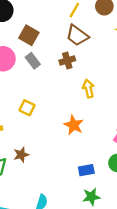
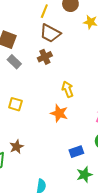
yellow arrow: (88, 89) -> (68, 89), moved

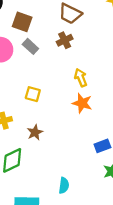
yellow arrow: (68, 89) -> (81, 78), moved
brown star: (17, 147) -> (35, 132), moved

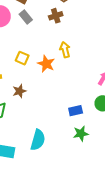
orange star: (82, 103) -> (46, 64), moved
cyan semicircle: (64, 185) -> (38, 140), size x1.5

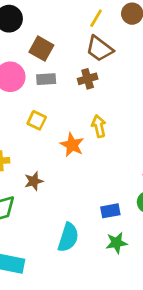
gray rectangle: (26, 17) -> (46, 79), turned -56
yellow square: (22, 58) -> (37, 120), moved
cyan semicircle: (38, 140) -> (68, 237), moved

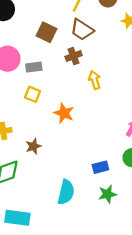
brown square: (41, 49) -> (47, 32), moved
gray rectangle: (46, 79) -> (34, 67), moved
yellow arrow: (99, 126) -> (95, 80), moved

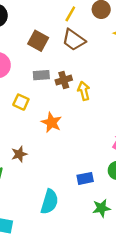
brown cross: (74, 56) -> (64, 80), moved
gray rectangle: (34, 67) -> (41, 75), moved
green star: (107, 194) -> (101, 208), moved

